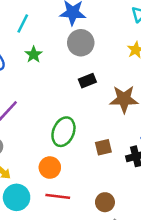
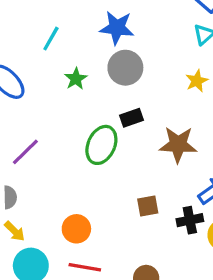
green star: (34, 55) -> (76, 79), moved
green ellipse: (63, 132) -> (101, 145), moved

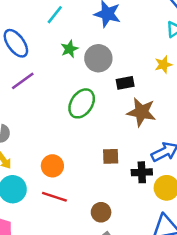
gray circle: (125, 68) -> (98, 58), moved
black rectangle: (132, 118) -> (125, 83), moved
purple line: (25, 152) -> (23, 81), moved

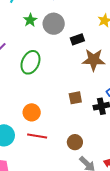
green ellipse: (82, 103) -> (30, 62), moved

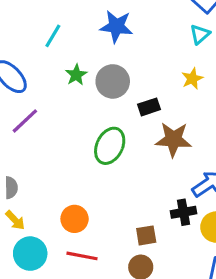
green ellipse: (30, 62) -> (110, 146), moved
brown square: (75, 98) -> (146, 235), moved

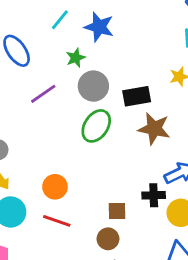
blue star: (116, 26) -> (99, 27), moved
gray circle: (113, 81) -> (93, 86), moved
black rectangle: (149, 107) -> (137, 96), size x1.4
purple line: (25, 121) -> (43, 94), moved

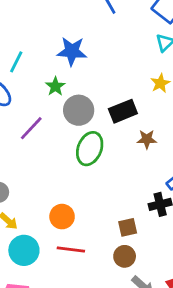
cyan line: (60, 20) -> (16, 62), moved
brown star: (154, 129) -> (147, 139), size x0.6

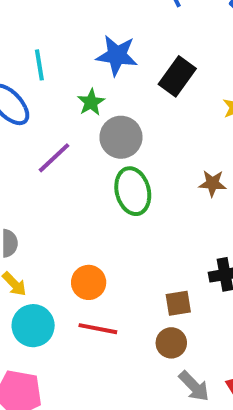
cyan line: (16, 62) -> (39, 65), turned -40
black rectangle: (123, 111) -> (177, 76), moved, turned -36
green ellipse: (90, 149) -> (133, 191), turned -40

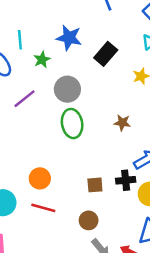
green star: (91, 102) -> (42, 60), moved
brown square: (178, 303) -> (95, 185), moved

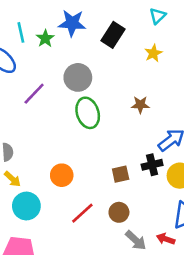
green star: (42, 60) -> (45, 38), moved
red line: (43, 208) -> (82, 213), moved, turned -50

